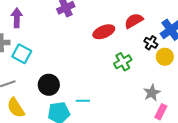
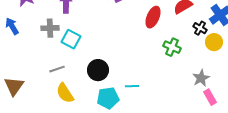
red ellipse: (104, 32) -> (153, 17), turned -45
green cross: (123, 62) -> (172, 47), turned -36
pink rectangle: (161, 112) -> (210, 97), turned -56

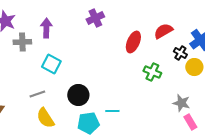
gray cross: (50, 28) -> (22, 42), moved
gray star: (201, 78) -> (181, 103), turned -30

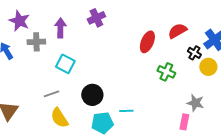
purple cross: (95, 18) -> (96, 18), moved
pink rectangle: (190, 122) -> (184, 122), moved, turned 42

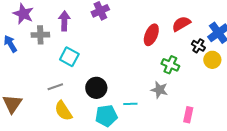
gray star: (195, 103) -> (159, 90), moved

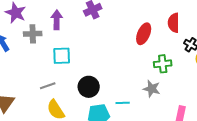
red semicircle: (181, 24) -> (174, 23), turned -60
cyan square: (69, 57) -> (62, 56), turned -30
green cross: (170, 65) -> (163, 64), turned -30

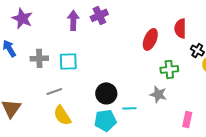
purple arrow: (57, 20) -> (73, 20), moved
gray cross: (33, 34) -> (39, 58), moved
black circle: (89, 87) -> (106, 93), moved

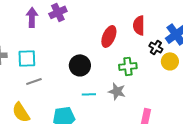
gray line: (54, 91) -> (34, 81), moved
black circle: (106, 93) -> (80, 65), moved
cyan line: (129, 108) -> (89, 94), moved

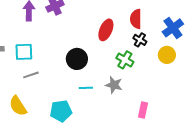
black cross: (156, 47) -> (140, 40), moved
green cross: (128, 66) -> (125, 60), turned 36

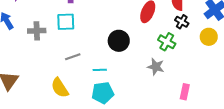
cyan square: (24, 52) -> (66, 22), moved
cyan line: (86, 88) -> (100, 70), moved

